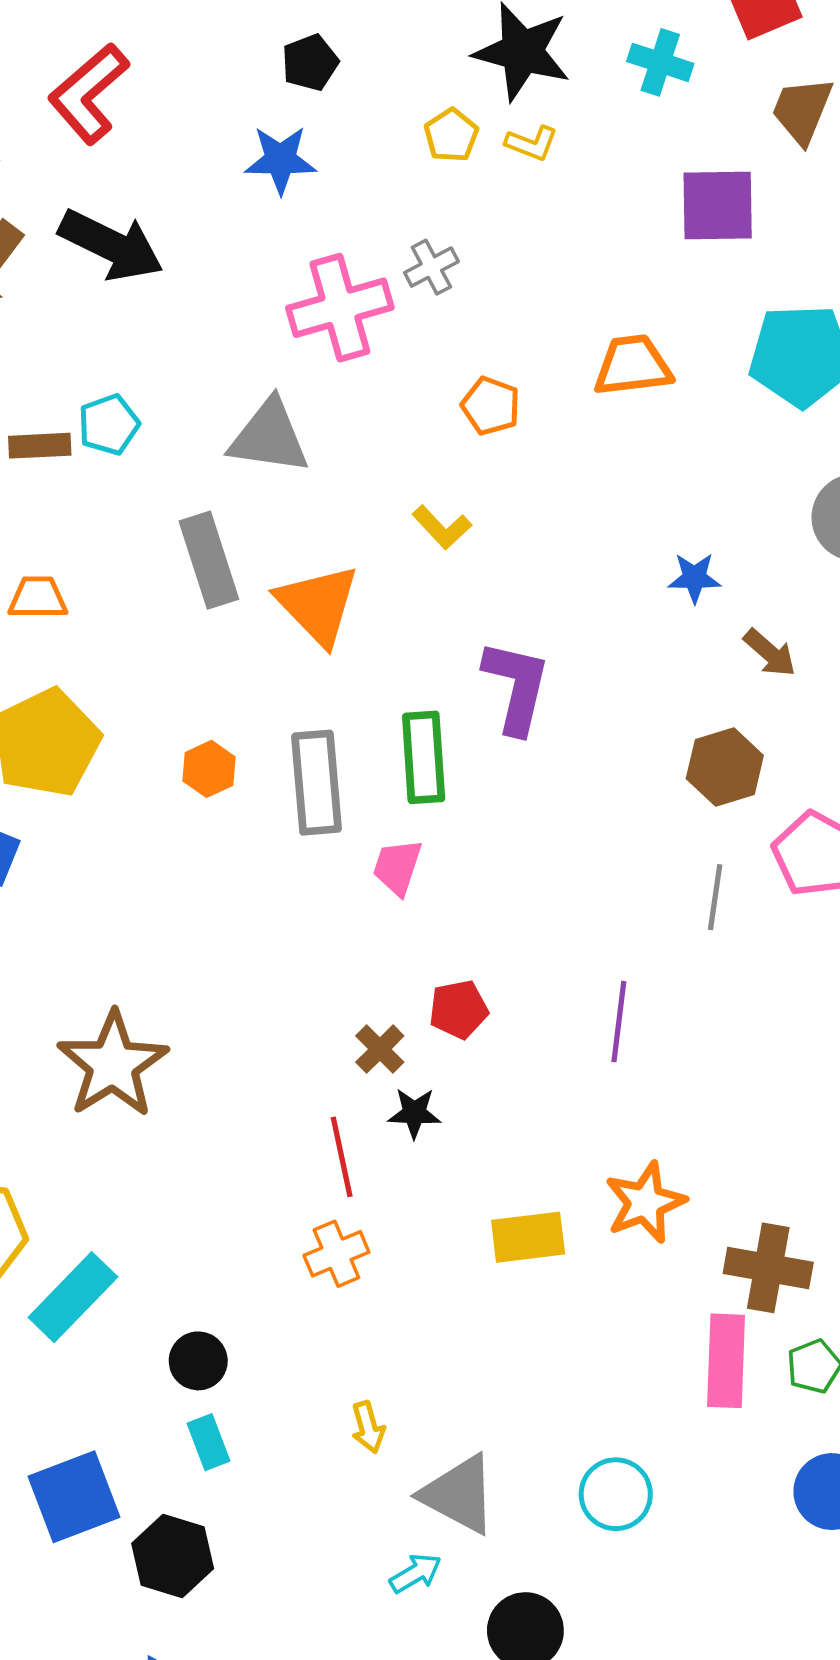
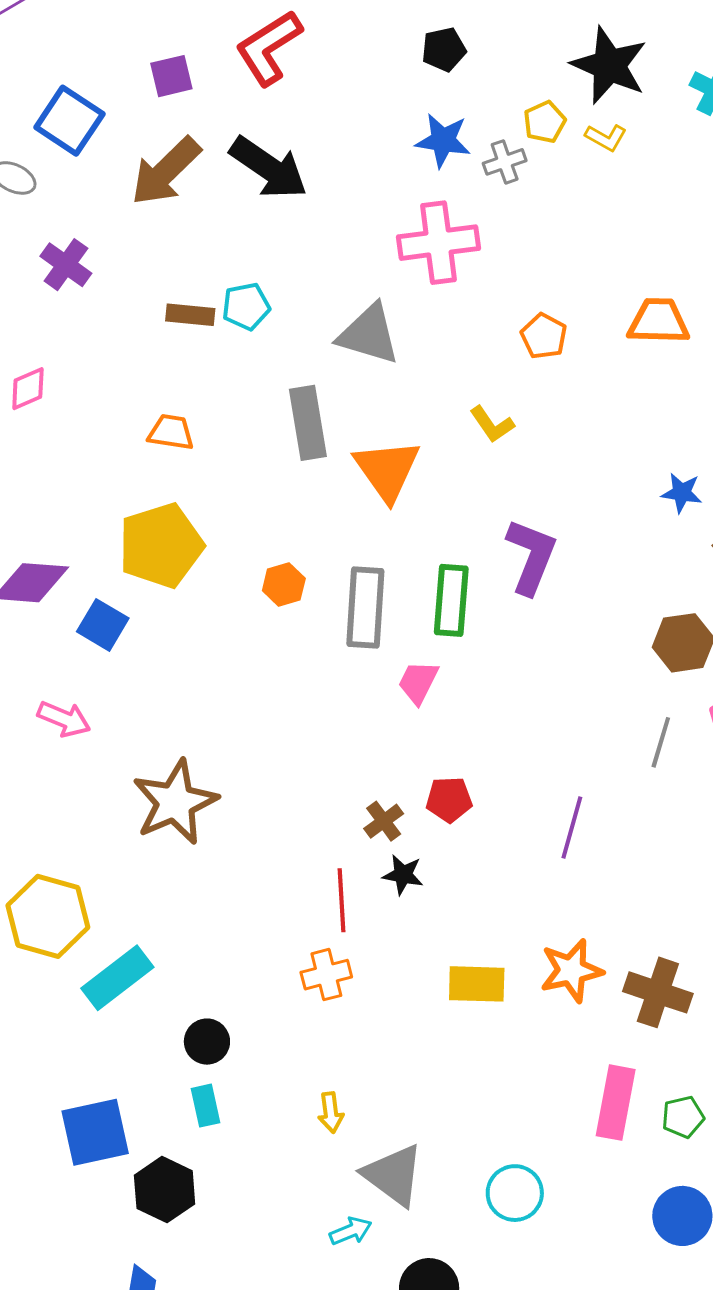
blue star: (280, 160) -> (443, 140), moved
gray cross: (431, 267) -> (505, 162), moved
brown cross: (768, 1268) -> (658, 992), moved

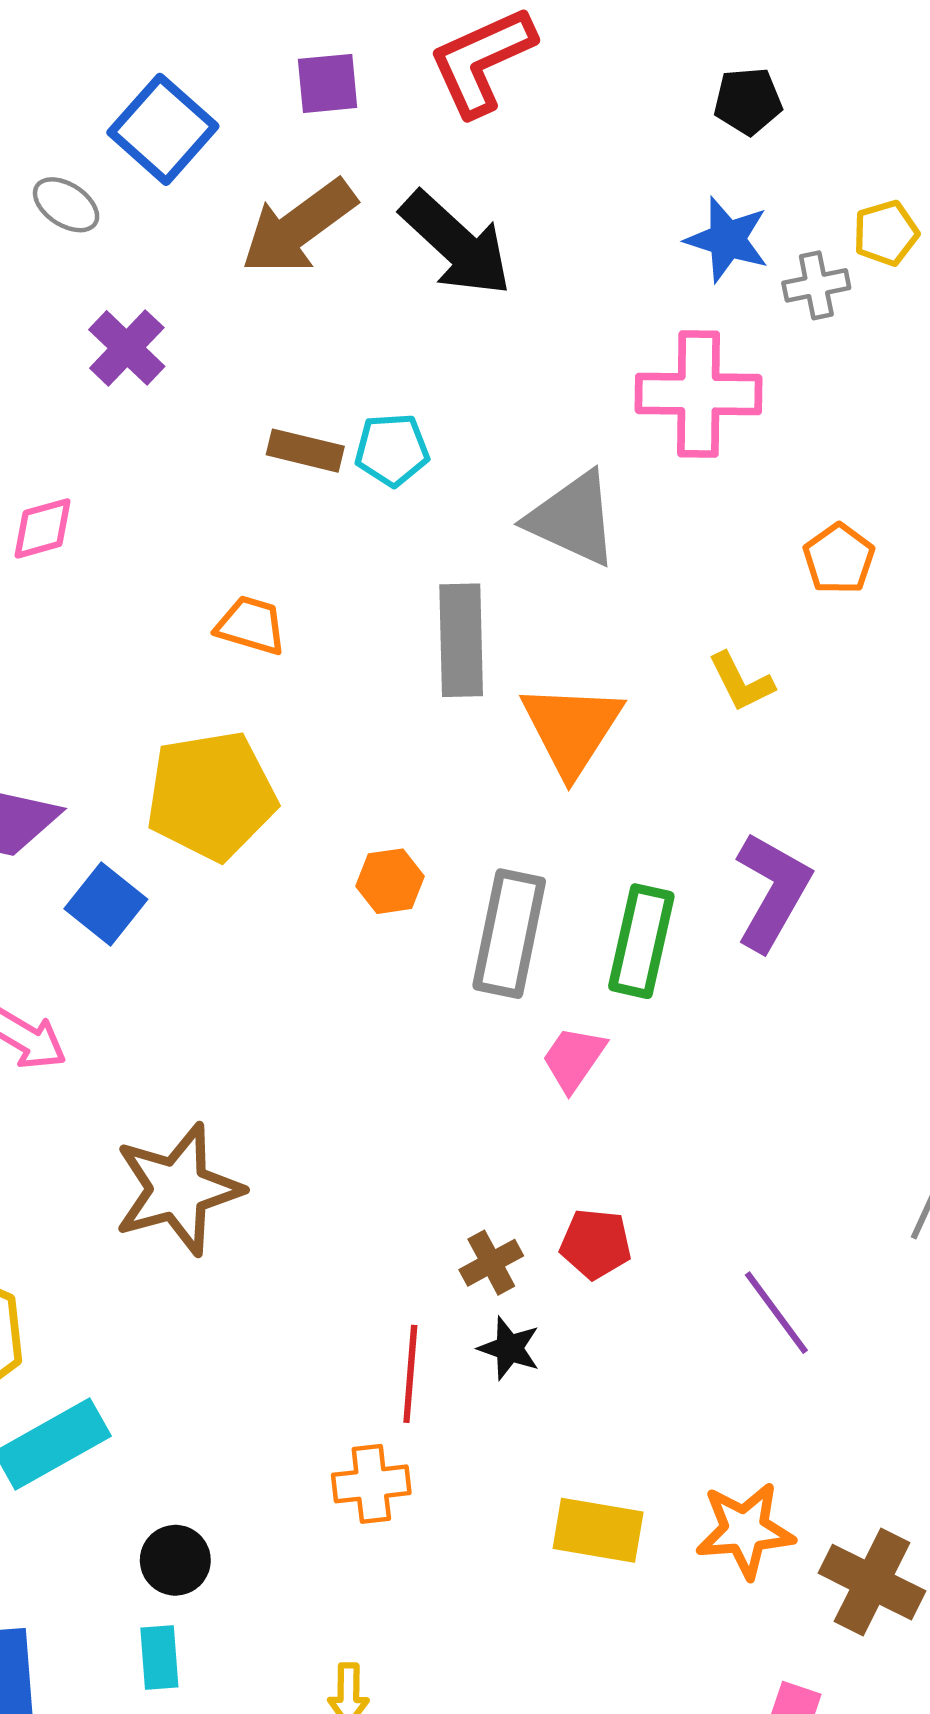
purple line: (572, 828) -> (776, 1313), turned -60

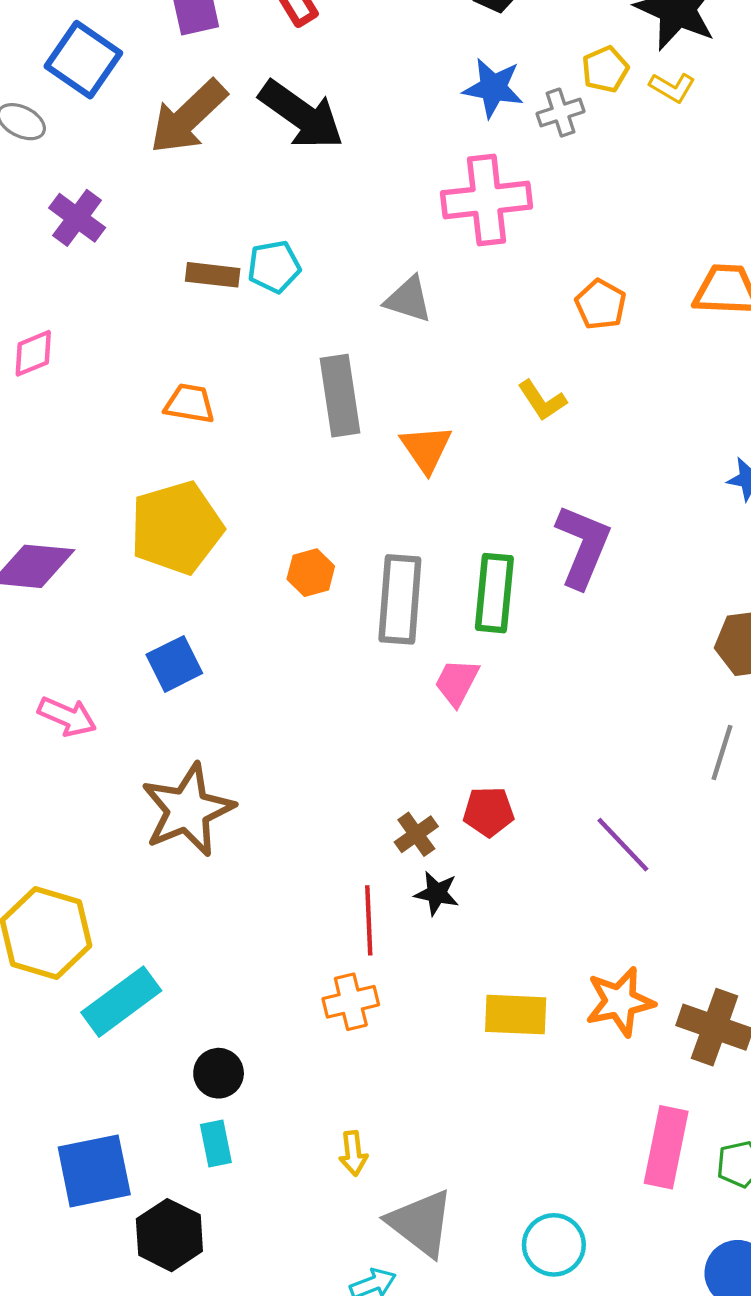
gray triangle: (573, 519) -> (408, 299), size x0.7
orange triangle: (572, 729) -> (426, 449), size x0.7
blue square: (106, 904) -> (174, 664), moved, turned 32

